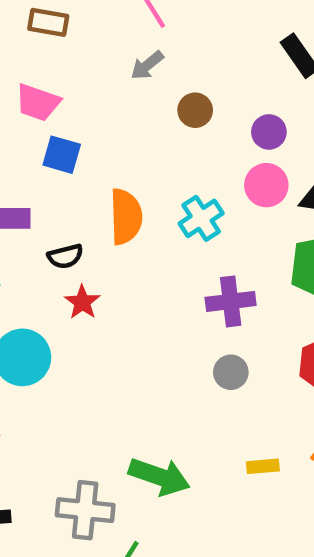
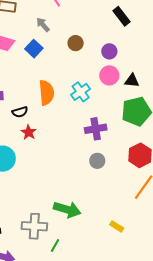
gray arrow: (147, 65) -> (43, 25), moved, turned 91
blue square: (62, 155) -> (34, 49), moved, turned 30
yellow rectangle: (263, 466) -> (117, 226), moved, turned 40

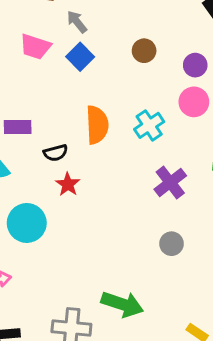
gray arrow: (43, 25) -> (77, 22), moved
purple cross: (96, 129) -> (170, 183), turned -30
gray circle: (97, 161) -> (172, 244), moved

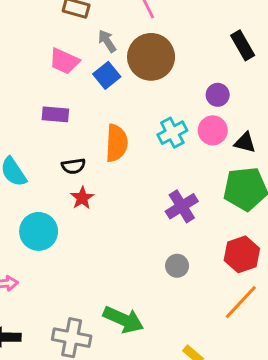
brown circle: (144, 51) -> (151, 57), moved, size x2.0
cyan cross: (149, 125) -> (172, 133), moved
purple rectangle: (18, 127) -> (55, 114), moved

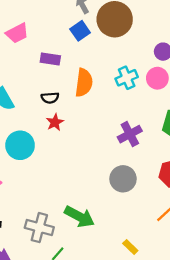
pink trapezoid: (64, 61) -> (17, 33), moved, turned -55
purple rectangle: (55, 114) -> (50, 59), moved
gray circle: (177, 266) -> (123, 179), size x1.5

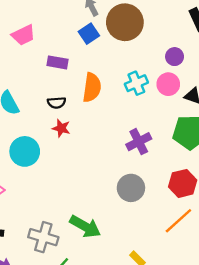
red star: (55, 122) -> (61, 128), turned -30

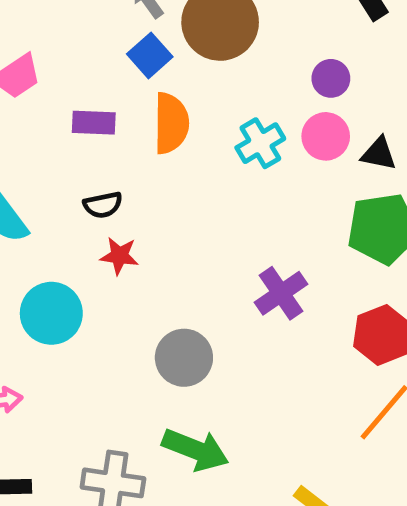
orange semicircle: (92, 88) -> (171, 123), moved
purple cross: (139, 142) -> (281, 293), moved
gray circle: (131, 188) -> (184, 358), moved

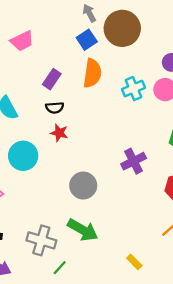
purple rectangle: (94, 123) -> (52, 79), moved, turned -66

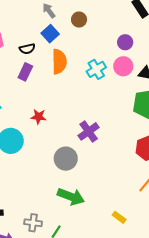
brown circle: (122, 28) -> (79, 20), size x0.5
black semicircle: (55, 108) -> (27, 49), moved
purple cross: (134, 161) -> (89, 131), moved
gray cross: (41, 240) -> (33, 223), moved, size x0.7

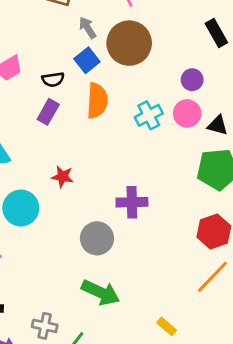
brown circle: (79, 20) -> (129, 43), size x2.0
purple cross: (89, 131) -> (132, 202), turned 30

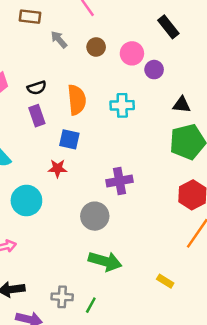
brown circle: (129, 43) -> (96, 47), size x0.5
blue square: (87, 60) -> (69, 139), moved, turned -30
purple rectangle: (48, 112) -> (37, 116), turned -40
pink circle: (187, 113) -> (132, 53), moved
cyan cross: (149, 115) -> (122, 105), turned 35

